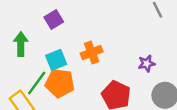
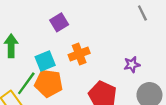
purple square: (54, 20) -> (59, 22), moved

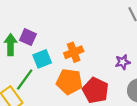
purple square: (59, 22) -> (28, 37), moved, turned -35
orange pentagon: (49, 83) -> (69, 82), moved

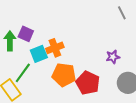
orange cross: (74, 52) -> (55, 48), moved

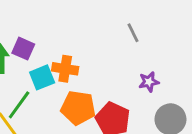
gray line: (122, 13) -> (133, 33), moved
orange cross: (55, 48) -> (65, 69), turned 30

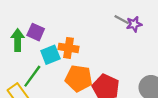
gray line: (133, 33) -> (122, 20), turned -35
purple star: (149, 82) -> (134, 24), moved

